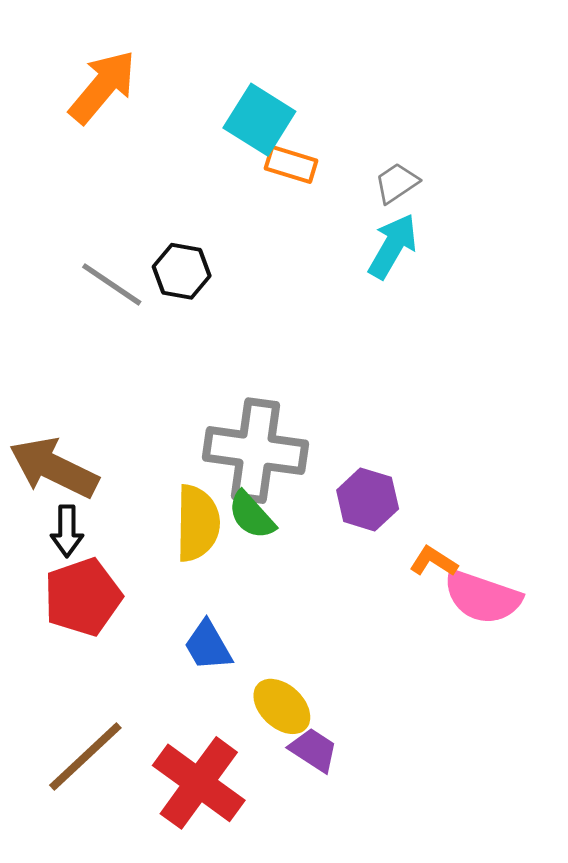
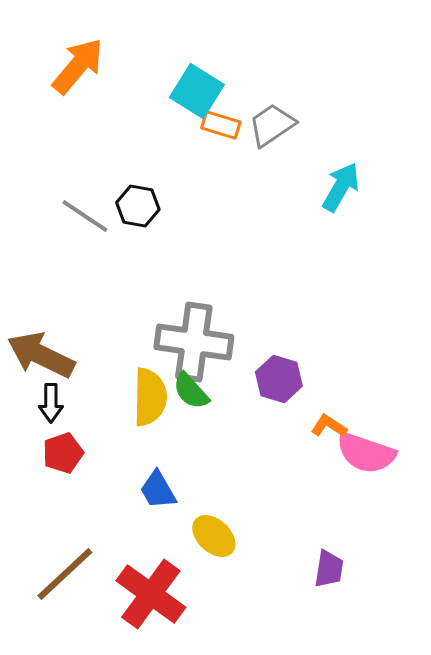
gray trapezoid: (397, 183) -> (272, 125), moved, size x1.4
cyan arrow: (393, 246) -> (341, 187), moved
red pentagon: (83, 597) -> (63, 453), size x0.7
purple trapezoid: (314, 750) -> (329, 569), moved, turned 66

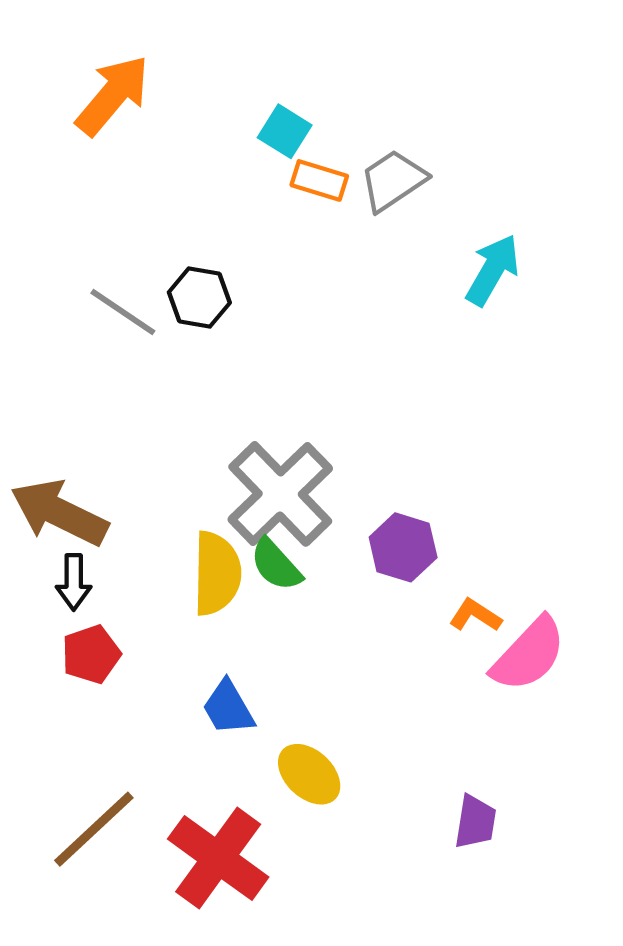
cyan square: (197, 91) -> (285, 131), size x0.7
gray cross: (194, 342) -> (280, 494), turned 38
pink semicircle: (366, 453) -> (529, 654), turned -66

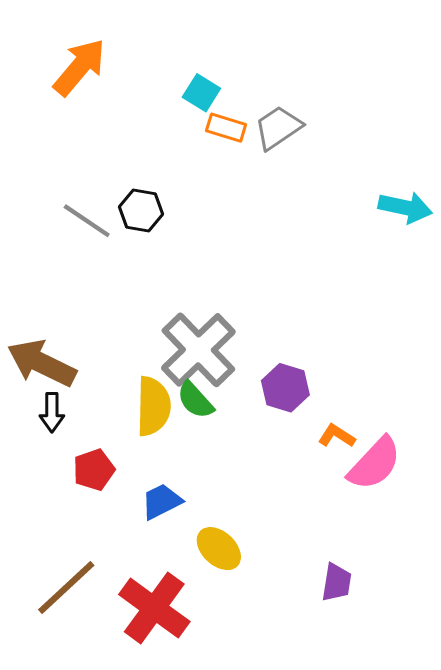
cyan arrow: (493, 270) -> (405, 207), moved, turned 72
red pentagon: (91, 654) -> (94, 470), moved
blue trapezoid: (228, 708) -> (161, 501), turned 93

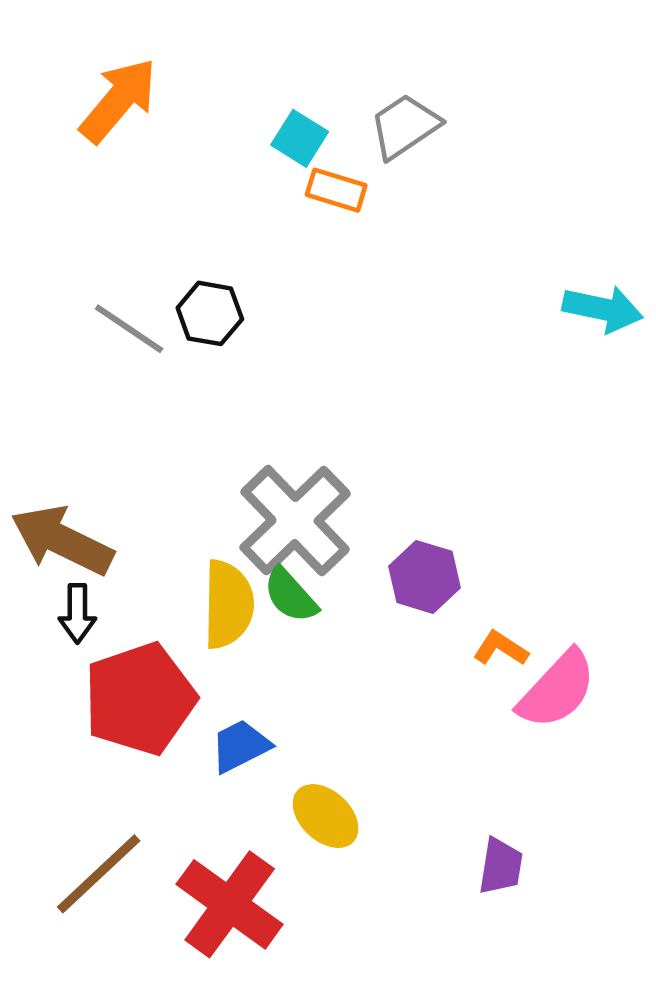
gray trapezoid: (278, 128) -> (405, 126), moved
red pentagon: (94, 470) -> (140, 699), size x1.8

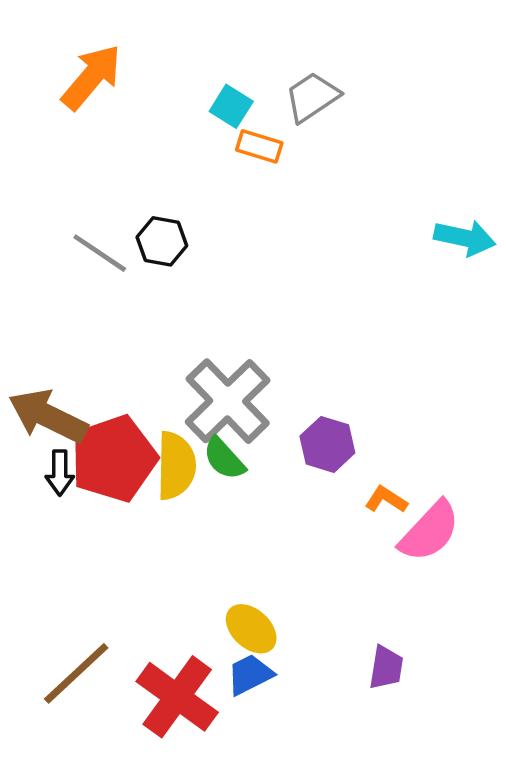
red pentagon: (140, 699) -> (114, 459), moved
blue trapezoid: (240, 746) -> (250, 675), moved

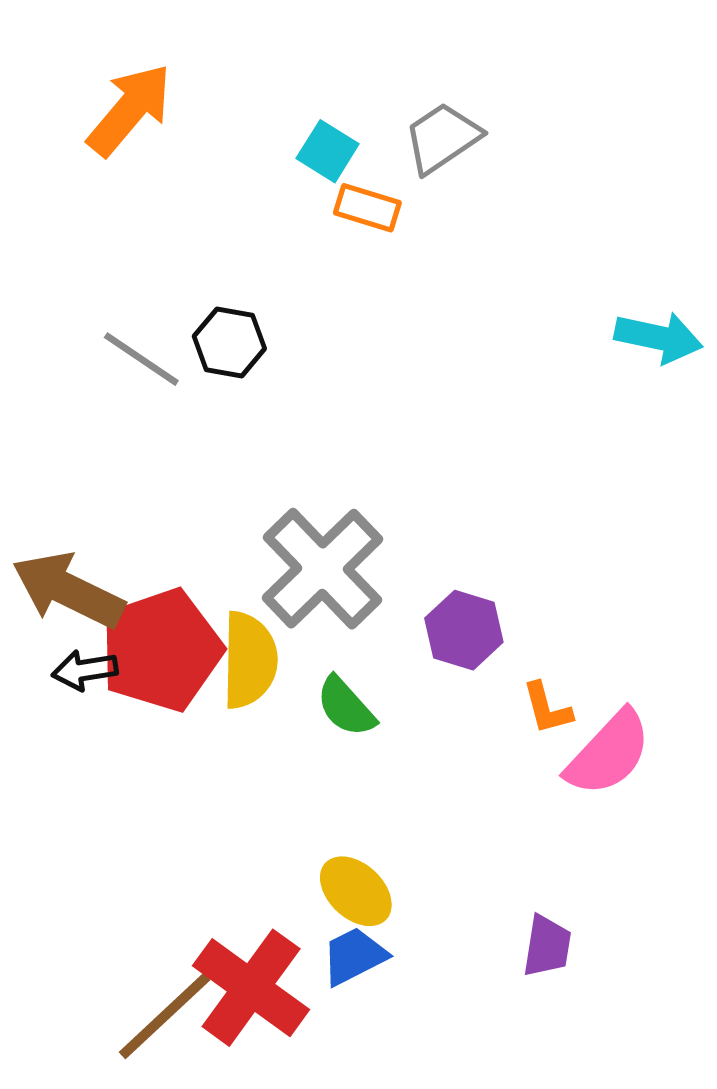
green semicircle: (224, 459) -> (346, 707), moved
black arrow: (60, 473) -> (85, 670), turned 81
orange L-shape: (386, 500) -> (547, 708), turned -138
brown line: (76, 673) -> (165, 1016), moved

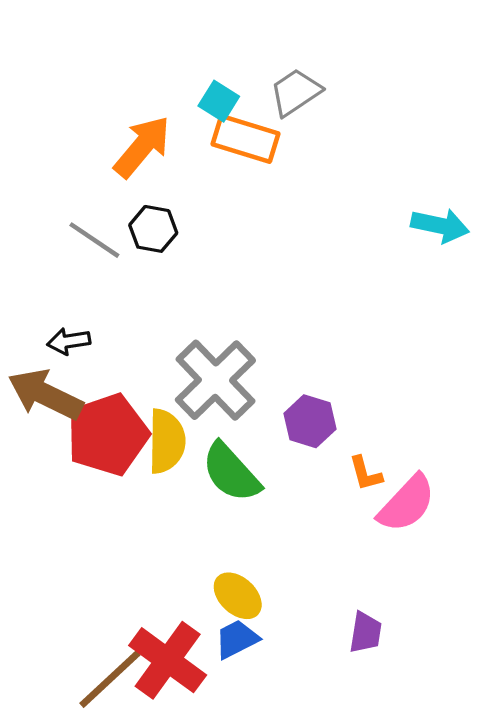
orange arrow: (130, 110) -> (142, 147), moved
orange rectangle: (367, 208) -> (245, 139), size x1.5
black arrow: (85, 670) -> (69, 341), moved
green semicircle: (346, 707) -> (231, 472), size x1.5

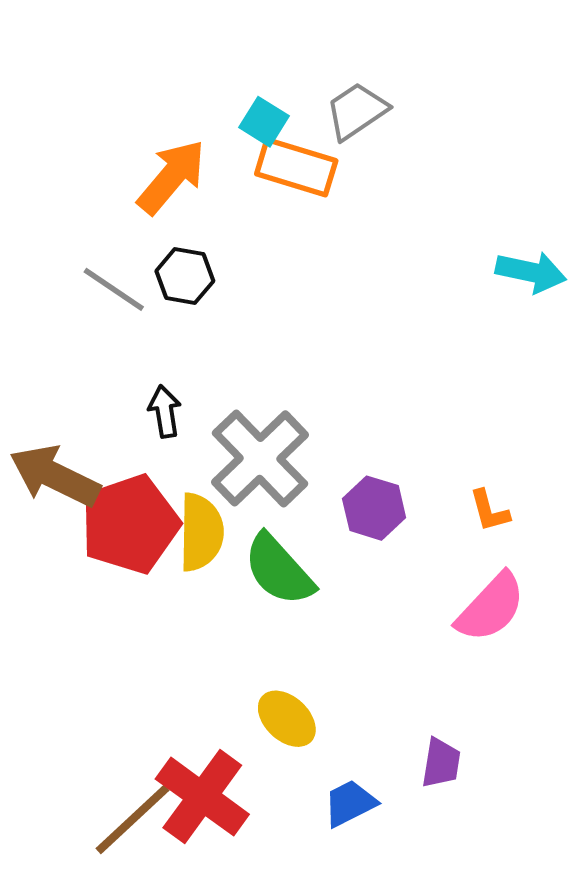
black arrow: (69, 341) -> (165, 411), moved, turned 90
orange L-shape: (366, 473) -> (489, 511), moved
blue trapezoid: (237, 639) -> (350, 803), moved

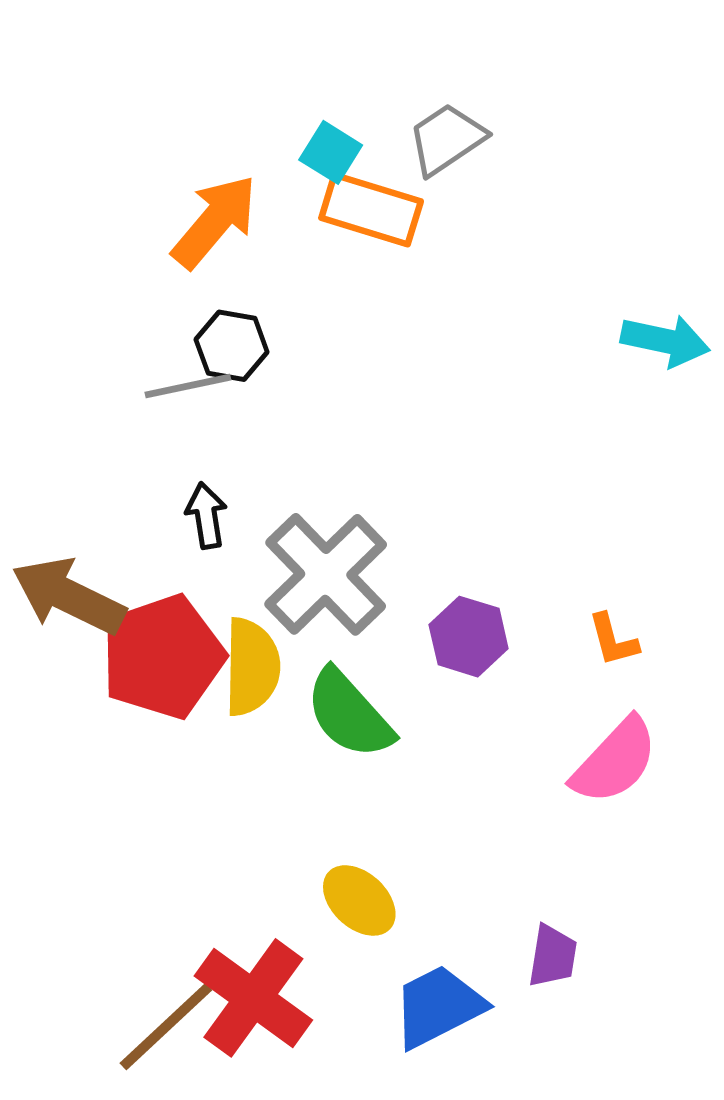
gray line: (114, 289) -> (188, 386), moved, turned -46
blue trapezoid: (350, 803) -> (438, 1006), size x1.4

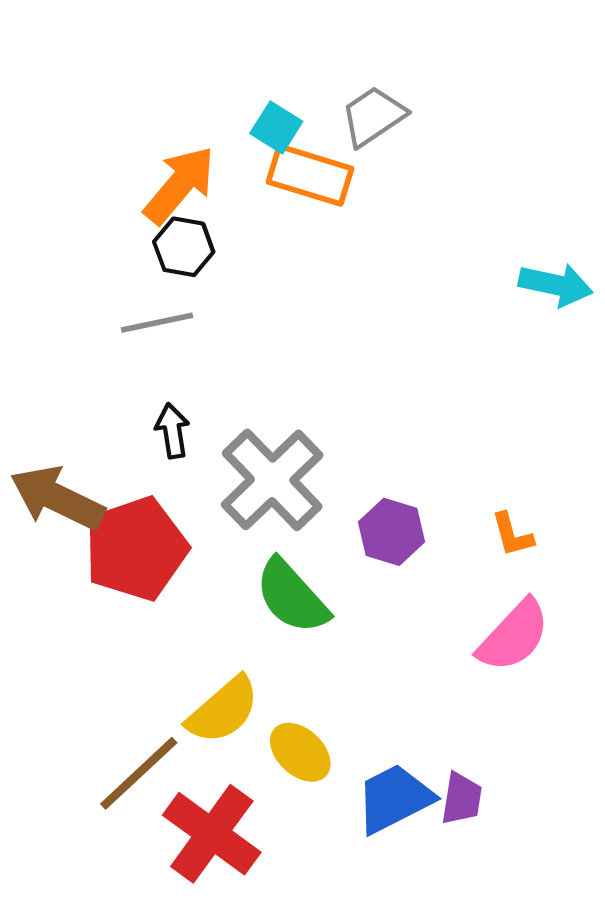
black hexagon: (232, 346) -> (184, 247), moved
yellow semicircle: (252, 667) -> (223, 710), moved, turned 48
blue trapezoid: (438, 1006) -> (394, 799), moved
brown line: (166, 1027) -> (139, 773), moved

